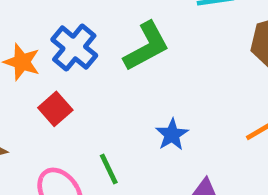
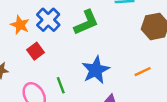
blue star: (172, 135) -> (96, 70), size x1.6

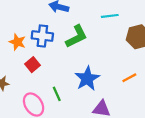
blue cross: (48, 20) -> (42, 36), turned -35

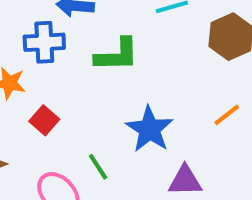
blue cross: (42, 36) -> (44, 42), moved
green L-shape: (76, 36) -> (117, 55), turned 35

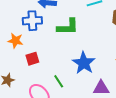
red square: (44, 120) -> (32, 59), turned 32

